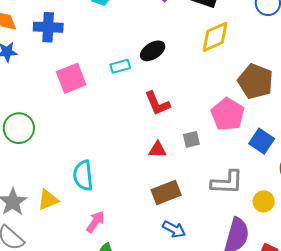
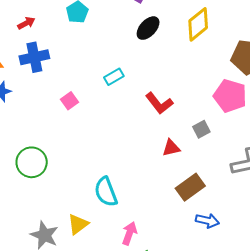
black ellipse: (153, 51) -> (148, 28), moved
pink square: (71, 78) -> (69, 101), size x0.6

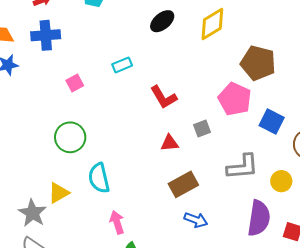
green circle: (32, 162) -> (70, 137), moved
yellow triangle: (78, 224) -> (59, 193), moved
pink arrow: (129, 233) -> (117, 222), turned -45

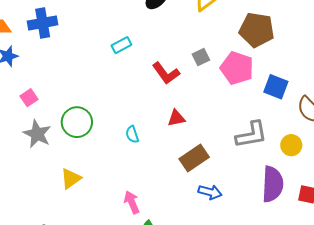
pink square: (75, 83) -> (29, 98), moved
gray square: (202, 129) -> (201, 57), moved
cyan semicircle: (99, 178) -> (132, 134), moved, size x0.6
gray star: (32, 213) -> (37, 134), moved

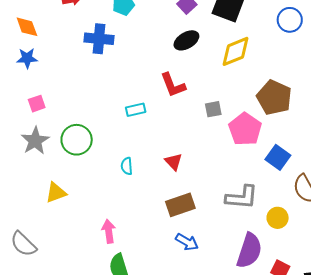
blue cross: (43, 23) -> (99, 39), moved
cyan rectangle: (121, 45) -> (136, 110), moved
red L-shape: (166, 73) -> (173, 85), moved
red triangle: (176, 118) -> (174, 162), turned 42

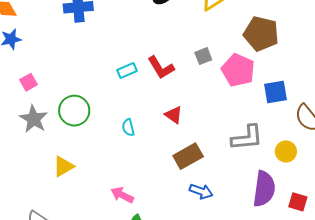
red L-shape: (173, 85) -> (161, 68), moved
blue square: (278, 157) -> (275, 92), turned -35
pink arrow: (109, 231) -> (122, 195), turned -45

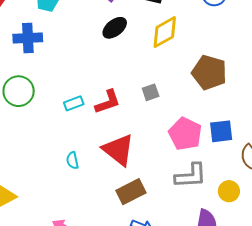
red L-shape: (161, 68) -> (108, 102), turned -80
pink pentagon: (238, 70) -> (185, 134), moved
green circle: (74, 111) -> (19, 91), moved
red triangle: (174, 115) -> (118, 150), size x1.8

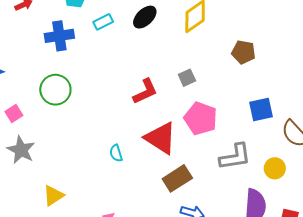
brown pentagon: (209, 72) -> (243, 52), size x0.7
cyan rectangle: (74, 103) -> (103, 22), moved
pink pentagon: (185, 134) -> (201, 118), moved

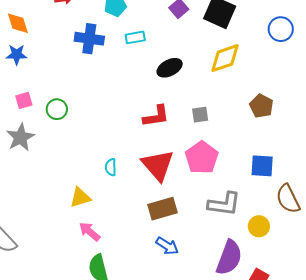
black ellipse: (145, 17) -> (170, 68), moved
green circle: (55, 90) -> (57, 109), moved, size x0.7
yellow triangle: (53, 196) -> (80, 197), moved

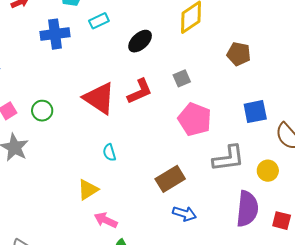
red triangle: (158, 165) -> (99, 98), moved

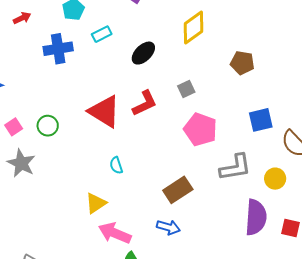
blue arrow: (184, 214) -> (168, 227), moved
pink arrow: (106, 220) -> (115, 233), size x1.4

